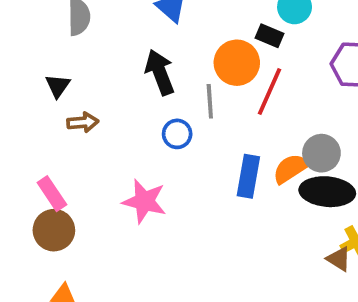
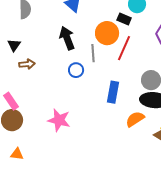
orange semicircle: (291, 169) -> (135, 119), moved
pink star: (144, 201) -> (59, 120), moved

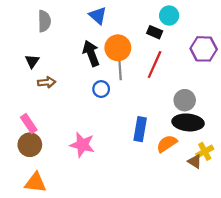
orange circle: (107, 33) -> (118, 48), moved
blue rectangle: (113, 92) -> (140, 129), moved
orange triangle: (17, 154) -> (35, 183), size x1.5

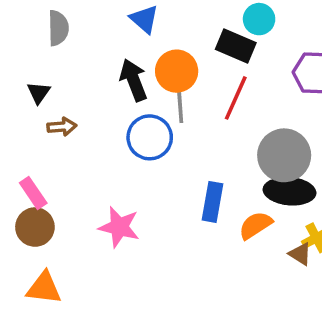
black rectangle: (155, 32) -> (236, 46), size x1.5
blue circle: (101, 89) -> (150, 137), size x1.6
gray circle: (185, 100) -> (284, 155), size x1.5

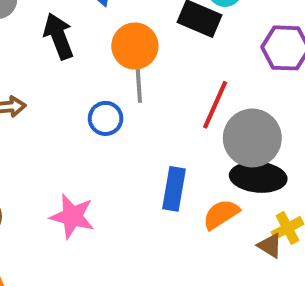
black arrow: (134, 80) -> (59, 36), moved
red line: (236, 98) -> (215, 105), moved
blue circle: (150, 137) -> (106, 118), size x0.7

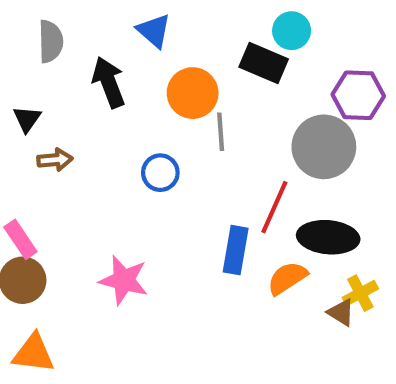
gray line: (139, 85) -> (221, 132), moved
red line: (215, 105) -> (274, 207), moved
gray circle: (252, 138) -> (324, 147), moved

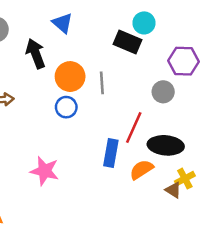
orange circle: (193, 93) -> (70, 77), moved
gray circle: (324, 147) -> (163, 92), size x0.6

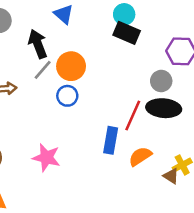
cyan circle: (144, 23) -> (124, 14), moved
gray line: (102, 83) -> (43, 70), moved, turned 45
black ellipse: (166, 145) -> (164, 108), moved

